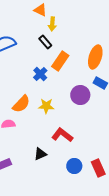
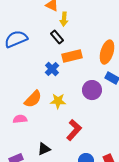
orange rectangle: (60, 61) -> (72, 56), turned 42
red L-shape: (62, 135) -> (74, 130), turned 95
black triangle: (40, 154) -> (44, 149), moved

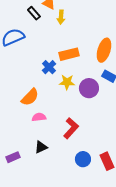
black rectangle: (57, 37) -> (34, 13), moved
yellow star: (58, 101) -> (67, 82), moved
pink semicircle: (20, 119) -> (39, 117), moved

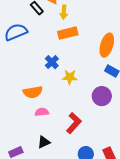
orange rectangle: (69, 54) -> (68, 33), moved
purple circle: (89, 88) -> (102, 96), moved
orange semicircle: (30, 97) -> (33, 92), turned 36

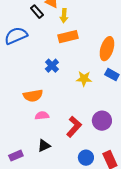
yellow star: (70, 77) -> (84, 79), moved
purple circle: (102, 96) -> (102, 121), moved

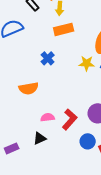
yellow star: (84, 79) -> (87, 63), moved
pink semicircle: (42, 116) -> (48, 117), moved
blue circle: (86, 158) -> (88, 141), moved

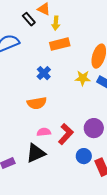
orange semicircle: (29, 88) -> (37, 103), moved
black triangle: (40, 138) -> (36, 153), size x1.5

